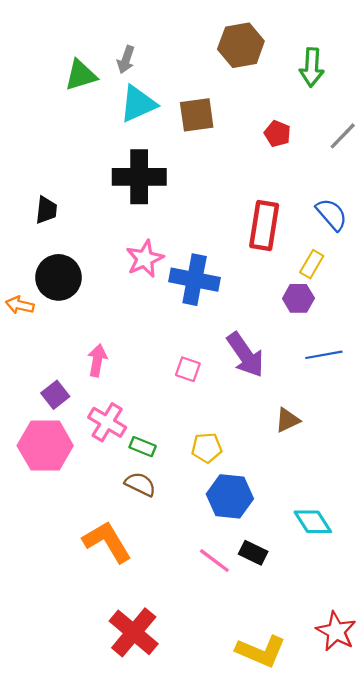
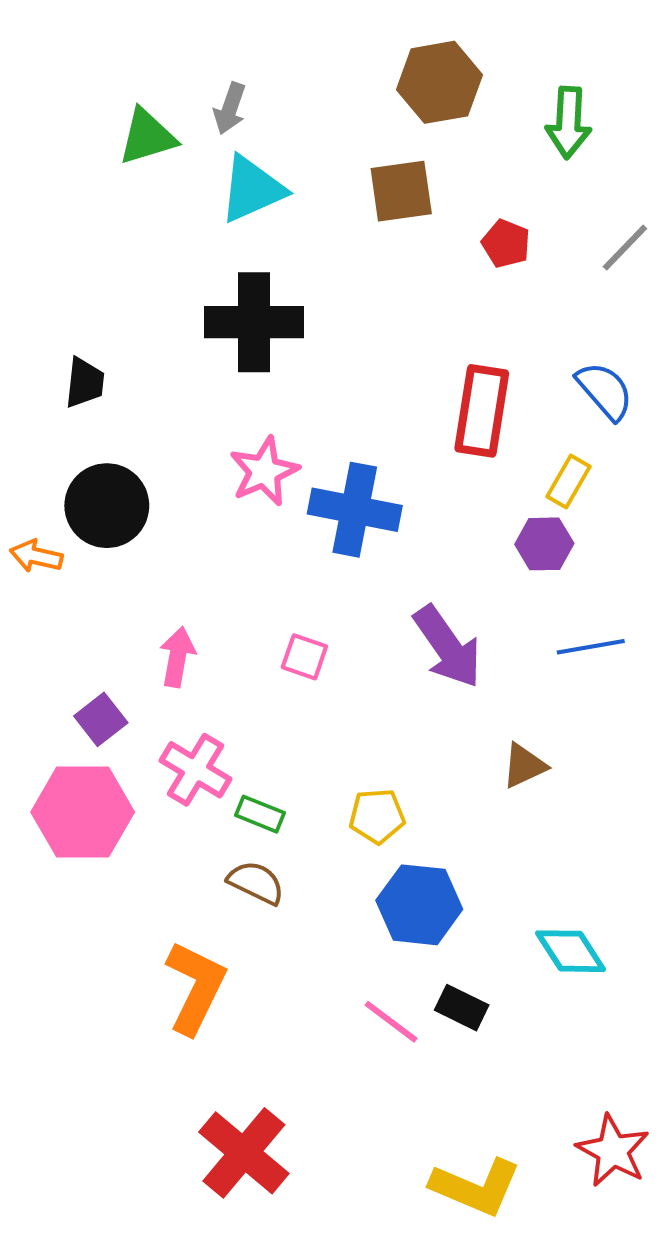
brown square: (197, 115) -> (401, 191), moved
pink square: (188, 369) -> (304, 657), moved
orange L-shape: (107, 542) -> (196, 987), turned 57

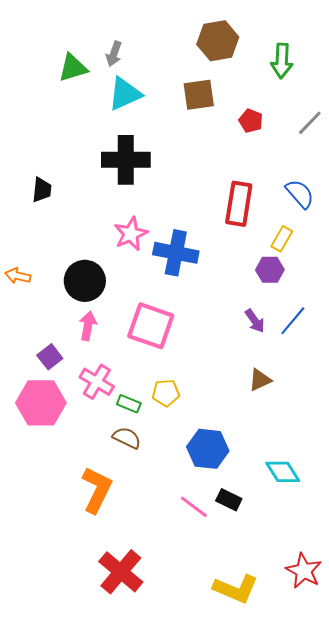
black circle: (107, 506) -> (85, 281), moved
purple arrow: (448, 647) -> (255, 321), moved, size x0.6
blue line: (591, 647) -> (293, 321), turned -40
pink square: (304, 657) -> (151, 326), size x2.0
yellow pentagon: (377, 816) -> (166, 393), moved

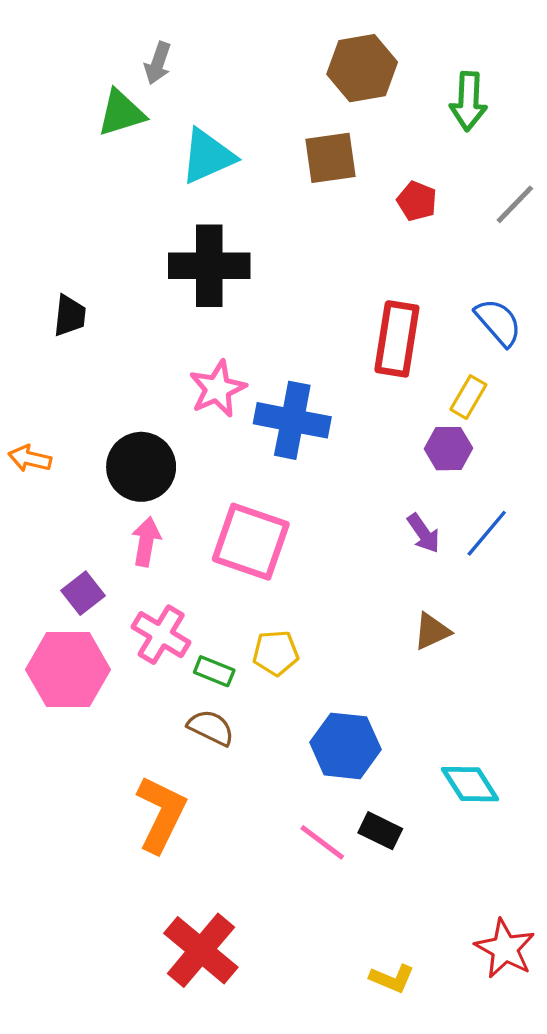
gray arrow: (114, 54) -> (158, 63), moved
yellow L-shape: (236, 589) -> (392, 979), size x0.6

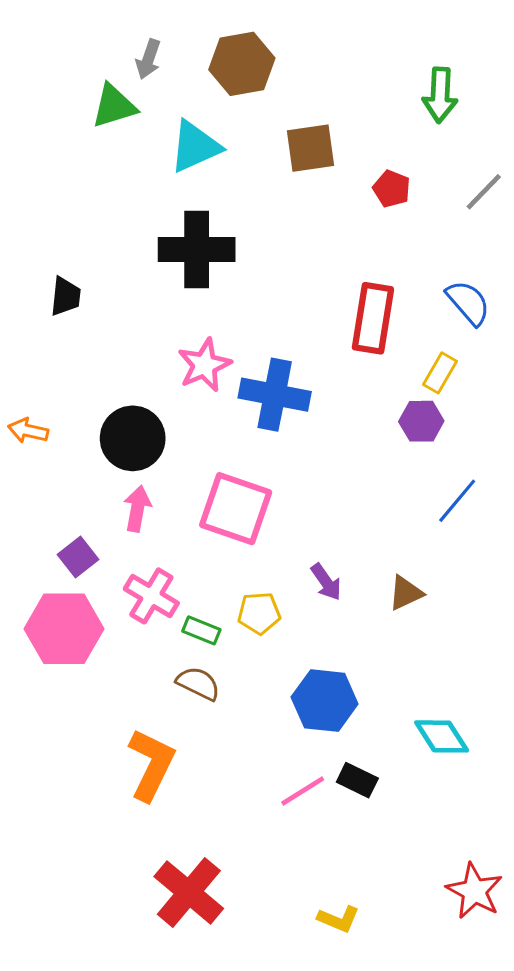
brown hexagon: (362, 68) -> (242, 64), moved
purple arrow: (424, 533) -> (326, 582), moved
pink line: (322, 842) -> (303, 791), turned -69
yellow L-shape: (392, 979) -> (339, 919), moved

